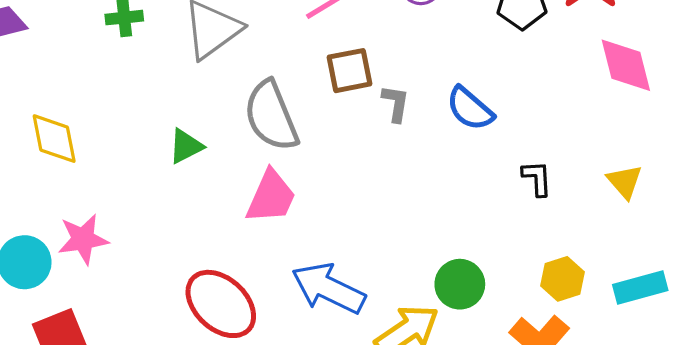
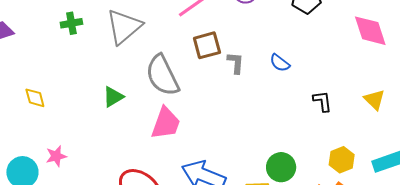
blue semicircle: (470, 109) -> (280, 63), size x0.7
yellow diamond: (54, 139) -> (35, 98), size x0.7
pink star: (83, 239) -> (56, 156), size x0.7

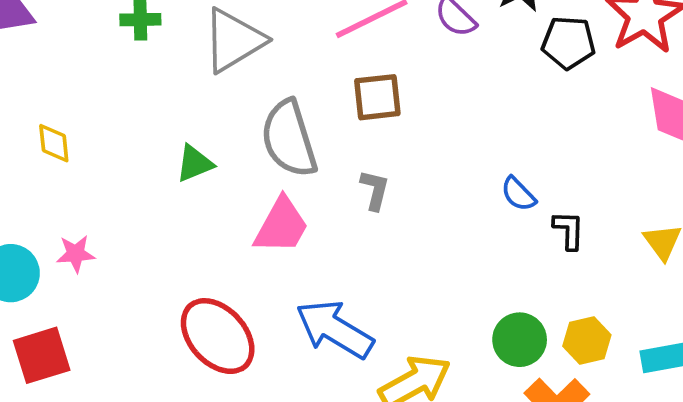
gray L-shape: (236, 63) -> (375, 190), moved
blue semicircle: (280, 63) -> (518, 194), moved
green circle: (281, 167) -> (520, 340), moved

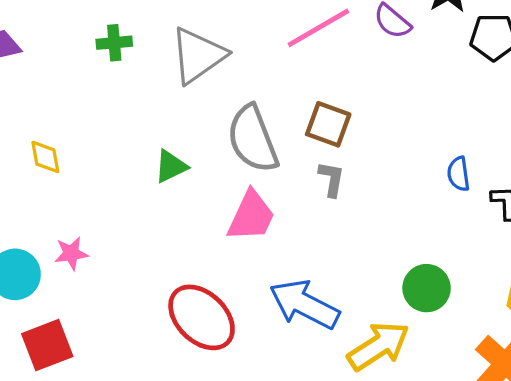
brown square: (377, 97) -> (328, 124), moved, turned 30
blue semicircle: (518, 194) -> (458, 174), turned 40
green circle: (520, 340) -> (427, 288), moved

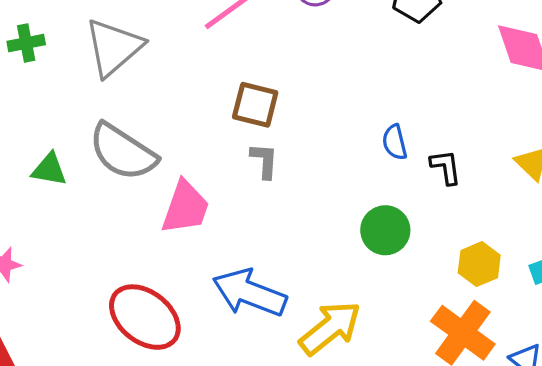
gray semicircle: (253, 139) -> (123, 152), moved, turned -30
green triangle: (171, 166) -> (49, 170), moved, turned 42
green circle: (427, 288) -> (385, 230), moved

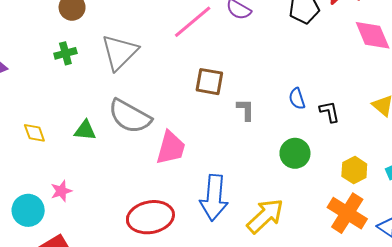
gray L-shape: (264, 161) -> (246, 110), moved
blue arrow: (249, 293) -> (214, 198), turned -102
red ellipse: (145, 317) -> (150, 217), turned -45

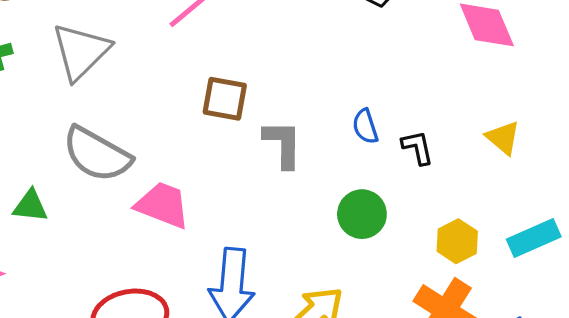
gray L-shape: (246, 110) -> (283, 144), size x1.4
green triangle: (85, 130) -> (30, 206), moved
pink trapezoid: (171, 148) -> (163, 205), turned -84

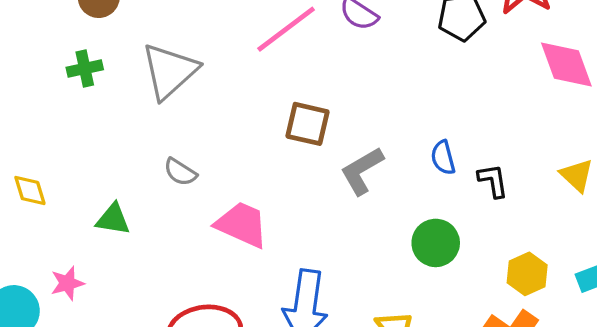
gray L-shape: (283, 144) -> (362, 171), turned -123
gray semicircle: (97, 154) -> (180, 172), size x0.5

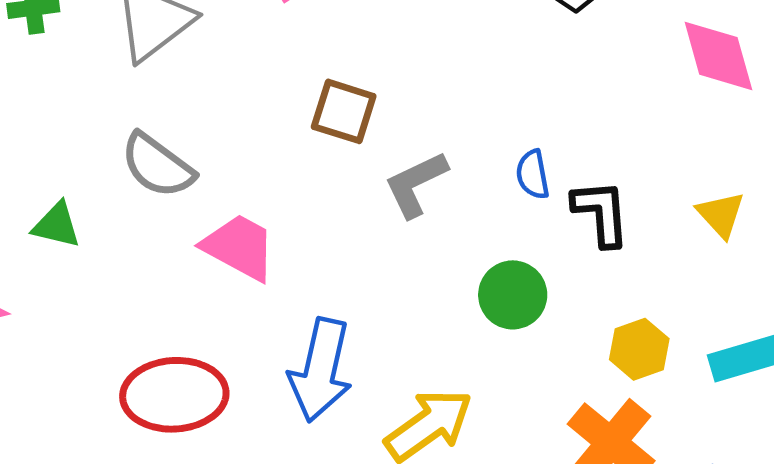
gray semicircle: (180, 172) -> (157, 166), size x1.6
black L-shape: (493, 181) -> (601, 213), size x1.4

